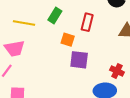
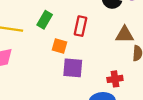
red cross: (117, 71) -> (115, 79), turned -32

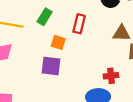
purple square: (73, 68) -> (51, 66), moved

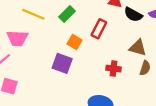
red cross: (111, 76) -> (114, 69), moved

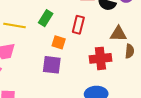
red cross: (114, 69) -> (100, 58), size x1.5

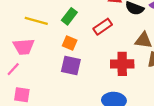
red rectangle: (78, 25) -> (103, 27), turned 36
orange square: (59, 42) -> (70, 43), moved

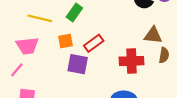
red rectangle: (103, 27) -> (94, 43), moved
orange square: (70, 43) -> (65, 41), moved, turned -32

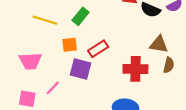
pink trapezoid: (27, 46) -> (30, 61), moved
pink line: (17, 70) -> (53, 88), moved

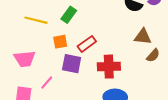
brown semicircle: (169, 65) -> (153, 55), turned 32
red cross: (135, 69) -> (109, 67), moved

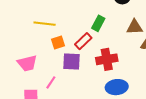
green rectangle: (69, 15) -> (98, 23), moved
yellow line: (36, 20) -> (45, 24), moved

